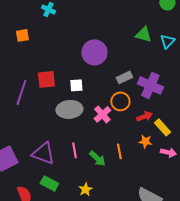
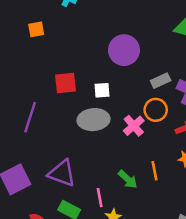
purple line: (21, 92) -> (30, 117), moved
pink line: (74, 150) -> (100, 198), moved

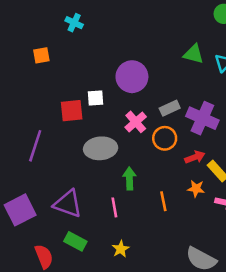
white square: (102, 90) -> (95, 98), moved
pink cross: (134, 126) -> (136, 122), moved
green arrow: (128, 179) -> (129, 179), moved, turned -135
pink line: (100, 198) -> (114, 207), moved

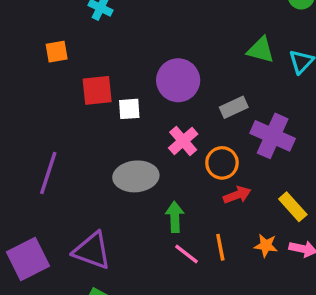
gray rectangle: (170, 108) -> (234, 107), moved
red square: (72, 111) -> (97, 90), moved
red arrow: (195, 157) -> (237, 195), moved
orange star: (196, 189) -> (266, 246), moved
pink line: (114, 207) -> (187, 254), moved, turned -42

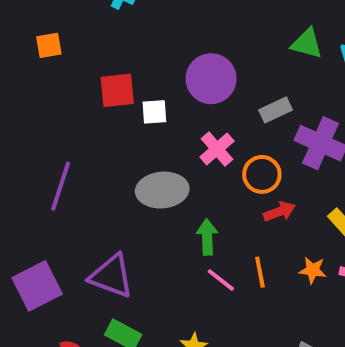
orange square: (57, 52) -> (49, 45), moved

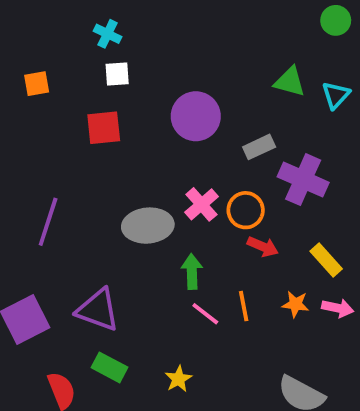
white square: (154, 112) -> (117, 74), moved
pink cross: (217, 149) -> (201, 204), moved
red arrow: (279, 212) -> (263, 247), turned 44

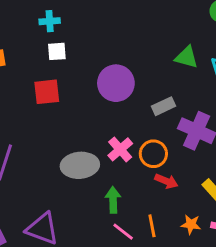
cyan cross: (108, 34) -> (50, 21), turned -30

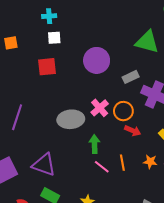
green triangle: (187, 57) -> (147, 42), size x1.4

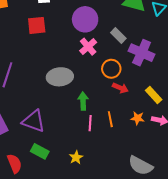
gray rectangle: (131, 77) -> (118, 35), turned 70
pink cross: (100, 108) -> (88, 47), moved
pink line: (102, 167) -> (90, 123), turned 56

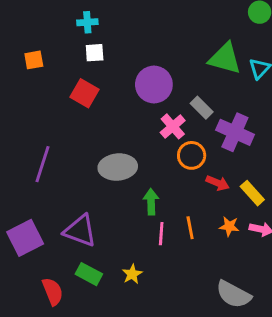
red square: (37, 25) -> (84, 93), turned 36
pink cross: (88, 47) -> (173, 126), moved
red arrow: (120, 88) -> (218, 183), moved
yellow star: (76, 157) -> (132, 274), moved

